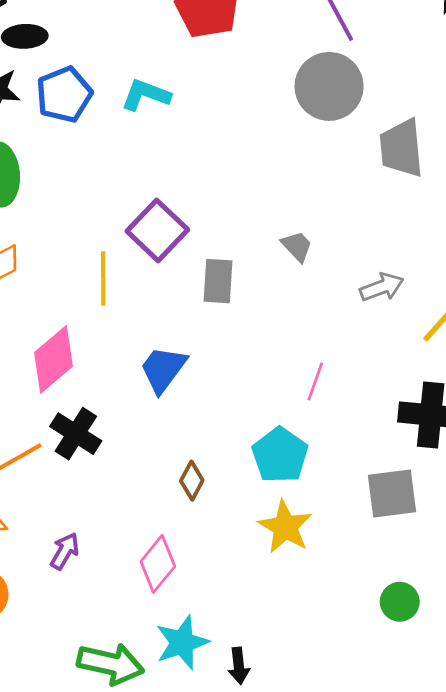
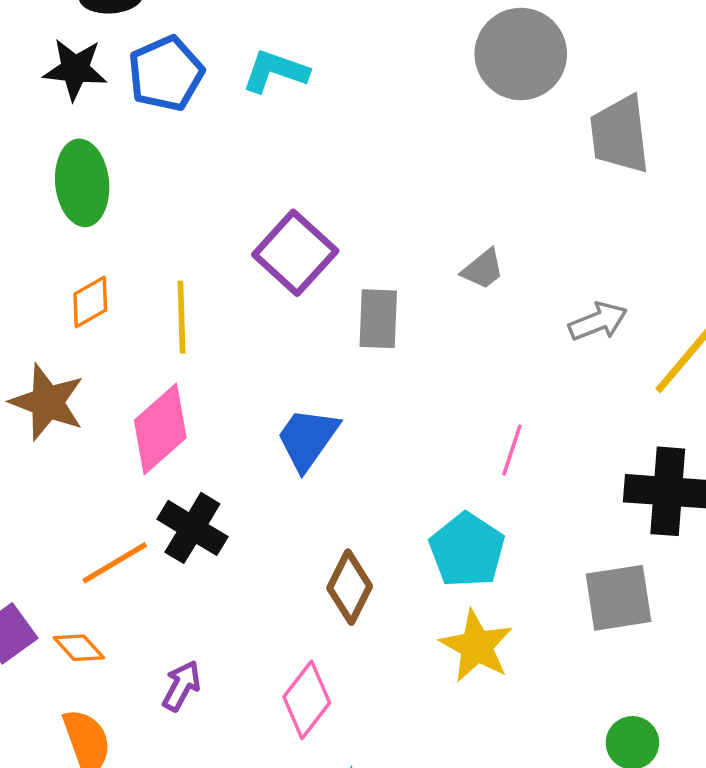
gray trapezoid: (297, 246) -> (483, 269), turned 96
yellow line: (103, 278) -> (182, 317), moved
brown diamond: (192, 481) -> (350, 587), size x1.4

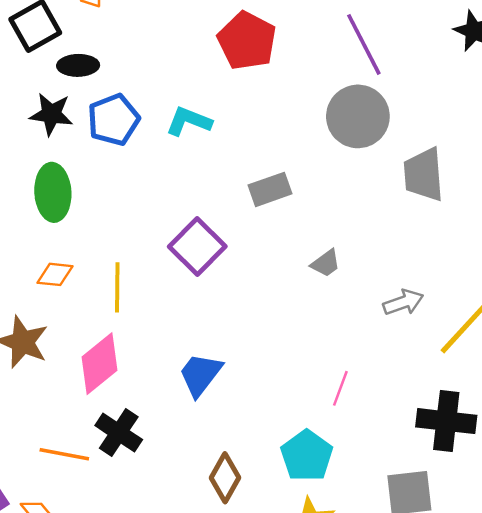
orange diamond: (90, 302) -> (55, 274), turned 33
gray rectangle: (378, 319) -> (270, 189), moved, turned 66
orange line: (115, 563) -> (64, 454), turned 39

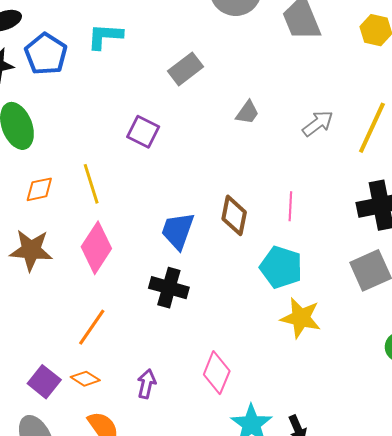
purple square: (197, 246) -> (143, 132), size x0.7
black cross: (119, 433) -> (169, 288), moved
orange line: (64, 454) -> (92, 327), turned -48
brown diamond: (225, 478) -> (234, 215), moved

